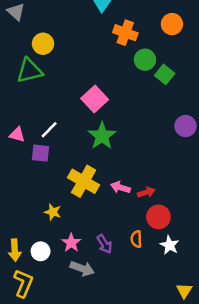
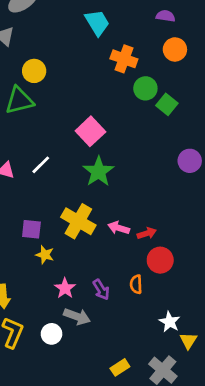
purple square: (41, 153) -> (31, 229), moved
white star: (170, 245) -> (170, 322), moved
white circle: (41, 251) -> (52, 334), moved

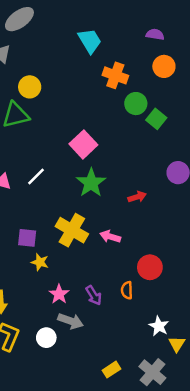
red arrow: (147, 233) -> (137, 197), moved

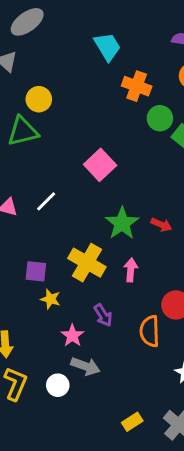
green star: (91, 183) -> (122, 223), moved
red arrow: (137, 197) -> (161, 225), turned 42
pink arrow: (110, 237) -> (131, 270), turned 78
orange semicircle: (127, 290) -> (150, 331), size x1.5
purple arrow: (94, 295) -> (103, 315), moved

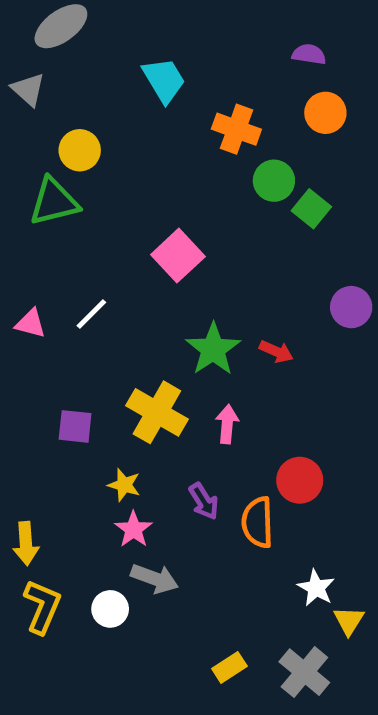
cyan trapezoid: (107, 47) -> (164, 80), moved
yellow star: (50, 299) -> (124, 485), moved
purple arrow: (103, 315) -> (204, 501), moved

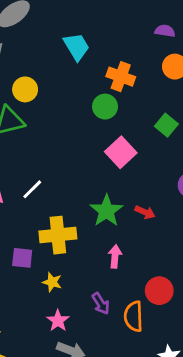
green circle: (274, 181) -> (105, 107), moved
pink square: (178, 256) -> (121, 152), moved
yellow cross: (157, 412) -> (58, 235), moved, turned -36
yellow star: (124, 485) -> (52, 282), moved

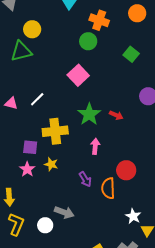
pink square: (121, 152) -> (78, 75), moved
pink star: (58, 321) -> (27, 169), moved

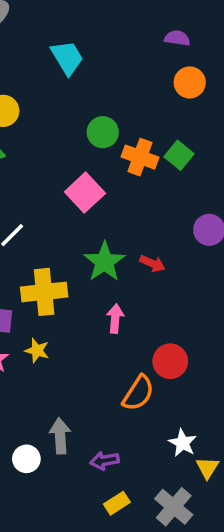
orange cross: (99, 20) -> (140, 157), moved
purple arrow: (85, 179) -> (104, 461), moved, turned 112
orange semicircle: (108, 188) -> (138, 393), turned -145
gray arrow: (64, 212) -> (60, 436), turned -114

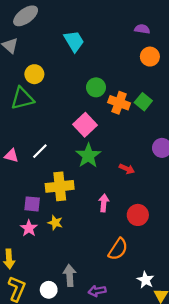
green star: (104, 262) -> (88, 156), moved
red circle: (170, 361) -> (138, 215), moved

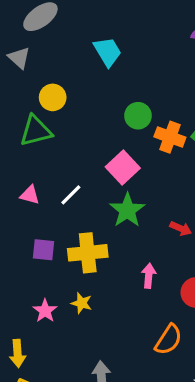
white line: (40, 151) -> (71, 195), moved
pink triangle: (11, 156) -> (30, 195), moved
purple square: (32, 204) -> (44, 250), moved

